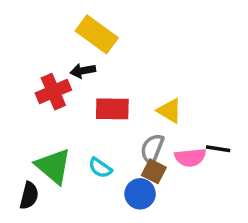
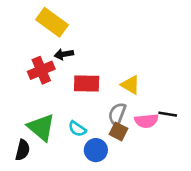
yellow rectangle: (97, 34) -> (52, 22), moved
blue circle: (140, 194) -> (96, 150), moved

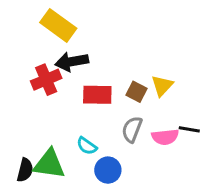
black arrow: (64, 54) -> (72, 62), size x1.5
yellow triangle: (130, 85) -> (162, 86), moved, turned 42
green triangle: (41, 127) -> (49, 164), moved, turned -32
brown square: (118, 131) -> (136, 92), moved

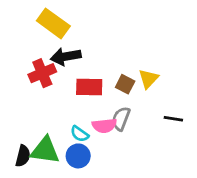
pink semicircle: (165, 137) -> (104, 126), moved
blue circle: (108, 170) -> (78, 156), moved

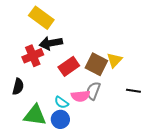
brown square: (125, 84) -> (96, 64), size x1.5
red rectangle: (89, 87) -> (69, 66), turned -36
black semicircle: (23, 156) -> (18, 87), moved

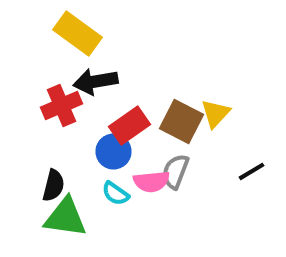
black semicircle: (18, 87) -> (54, 185), moved
black line: (133, 91) -> (251, 171), turned -40
blue circle: (60, 119) -> (114, 151), moved

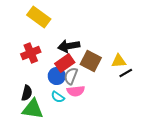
black arrow: (96, 82) -> (69, 46), moved
yellow triangle: (215, 114) -> (119, 61), moved, turned 42
gray semicircle: (175, 171) -> (71, 76), moved
black line: (251, 171) -> (126, 73), moved

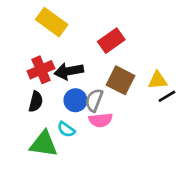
black arrow: (69, 46) -> (69, 71), moved
red rectangle: (65, 63) -> (111, 41), moved
black semicircle: (27, 93) -> (36, 102), moved
cyan semicircle: (58, 97) -> (66, 129), moved

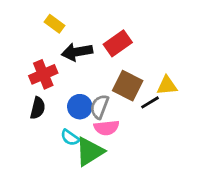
yellow rectangle: (52, 22) -> (54, 24), size x0.6
black arrow: (69, 71) -> (77, 52), moved
black line: (167, 96) -> (150, 102), moved
green triangle: (44, 144) -> (90, 152), moved, turned -40

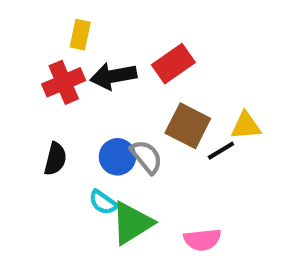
yellow rectangle: (54, 24) -> (80, 35), turned 66
red cross: (43, 74) -> (64, 82), moved
gray semicircle: (99, 107) -> (146, 157), turned 120
pink semicircle: (106, 128) -> (202, 240), moved

